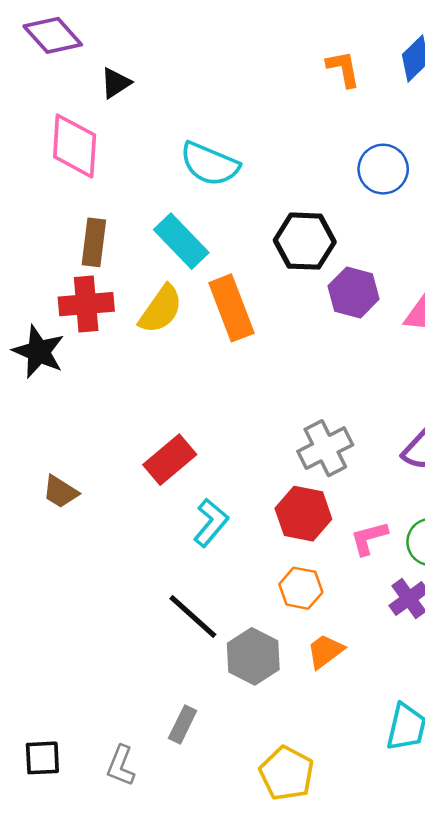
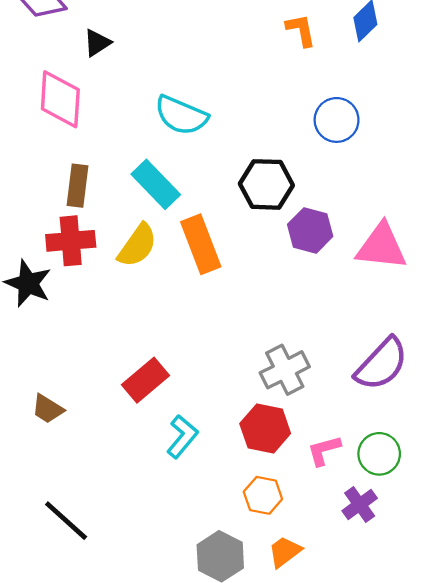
black line: (193, 617) -> (66, 521), moved

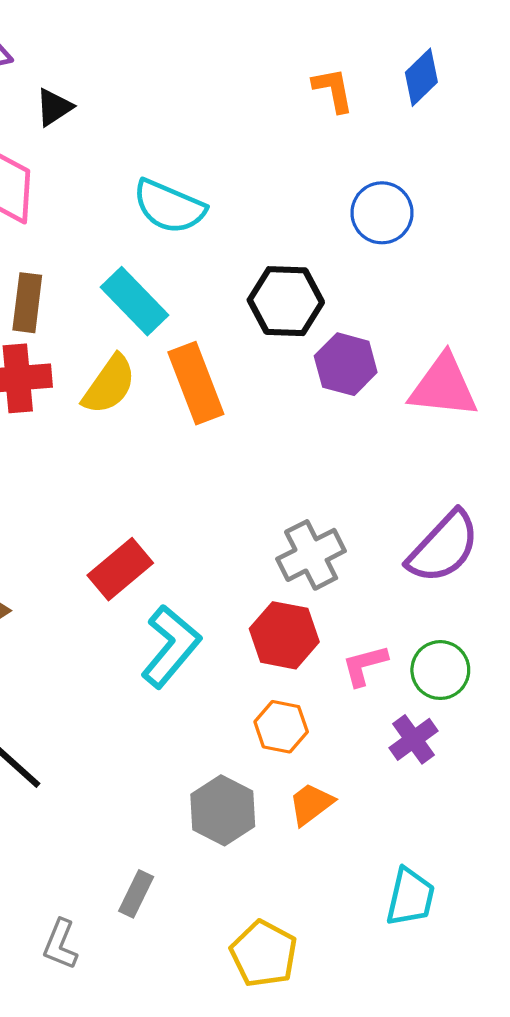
cyan L-shape: (182, 437) -> (171, 646), size x1.4

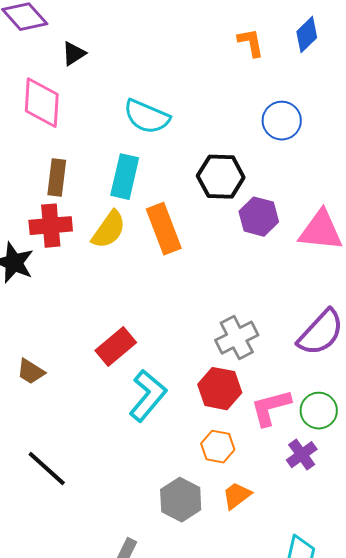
cyan rectangle: (134, 301) -> (125, 177), turned 57
pink L-shape: (365, 665) -> (271, 408), size x1.4

